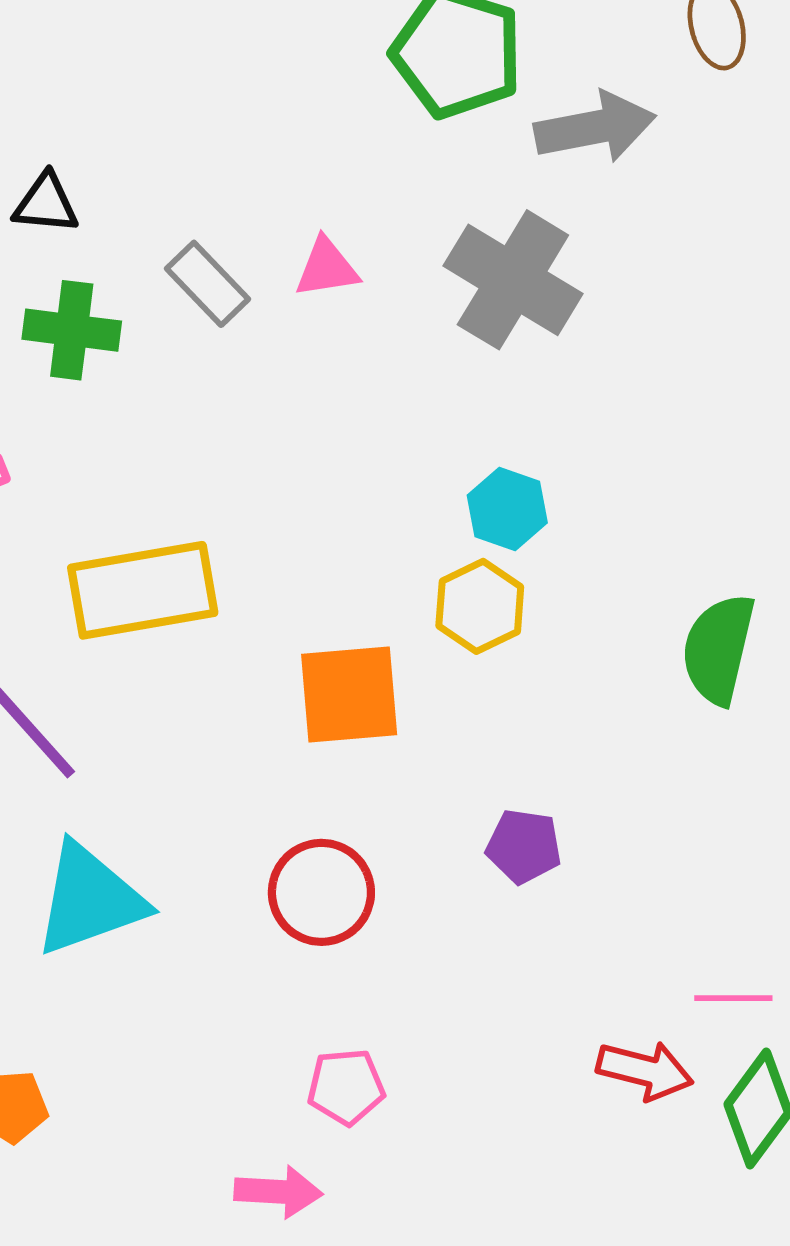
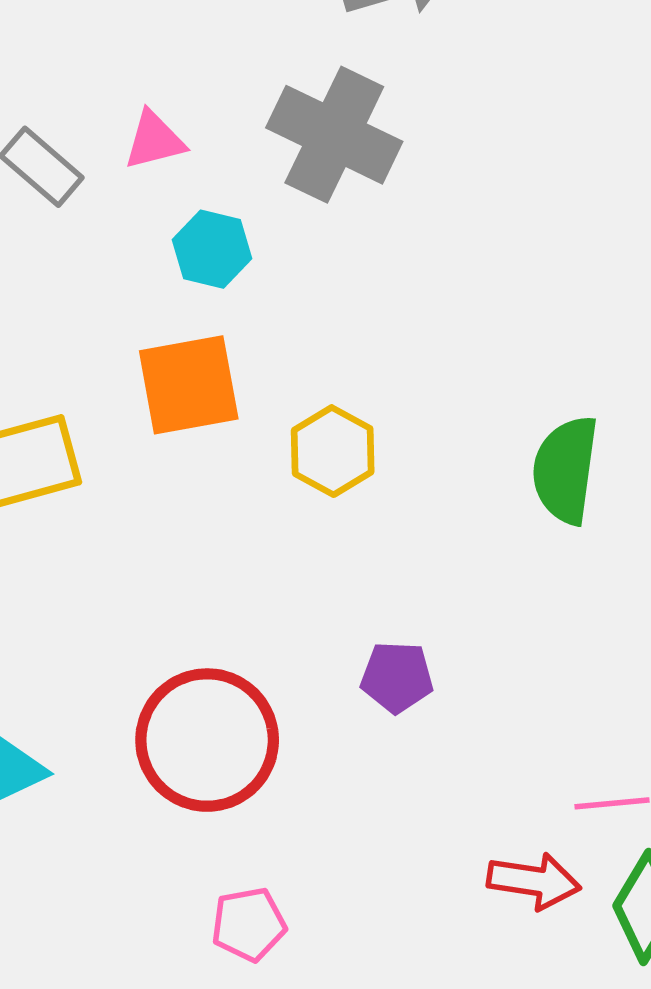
cyan hexagon: (507, 509) -> (212, 249), moved
orange square: (349, 694) -> (189, 385), moved
red circle: (321, 892) -> (207, 740), size x1.4

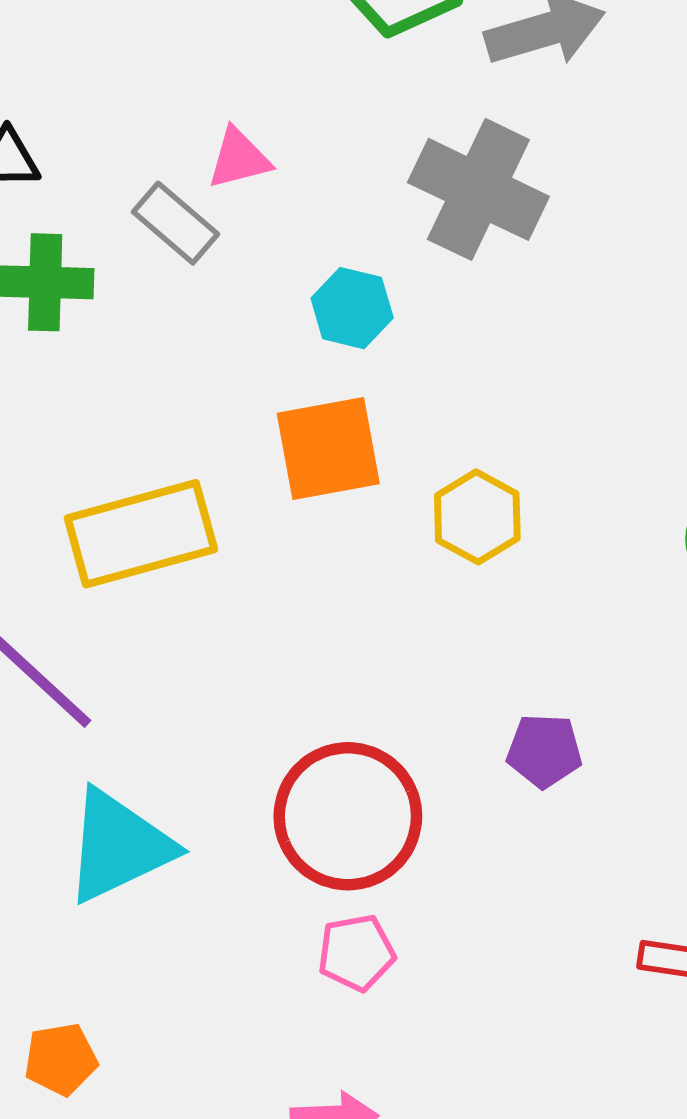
pink triangle: (154, 140) -> (239, 158), moved
pink pentagon: (249, 924) -> (356, 953), moved

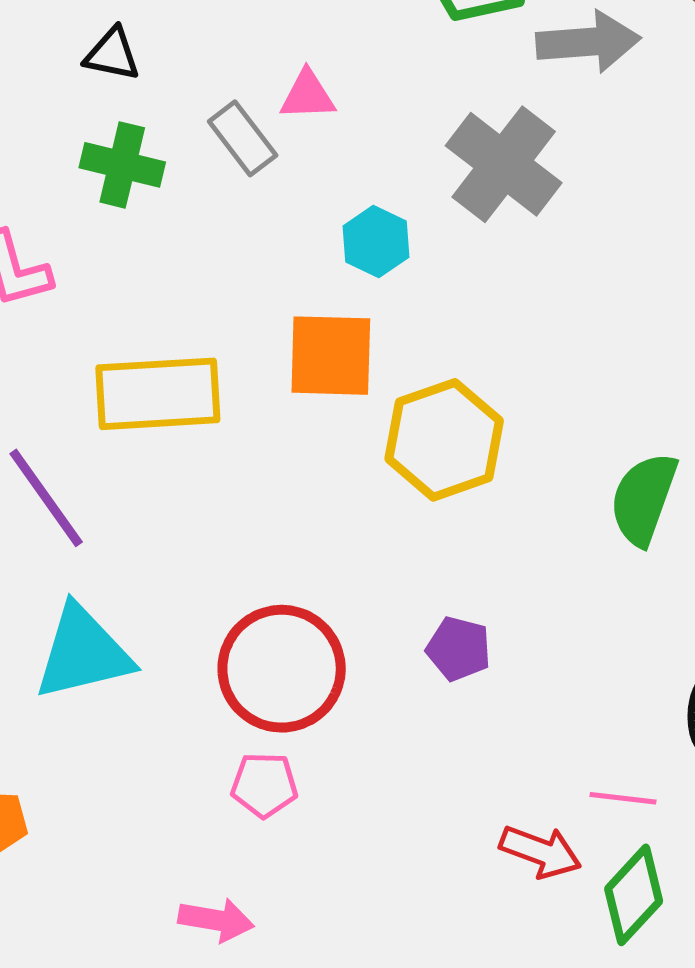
yellow hexagon: (477, 517) -> (444, 440), size x1.5

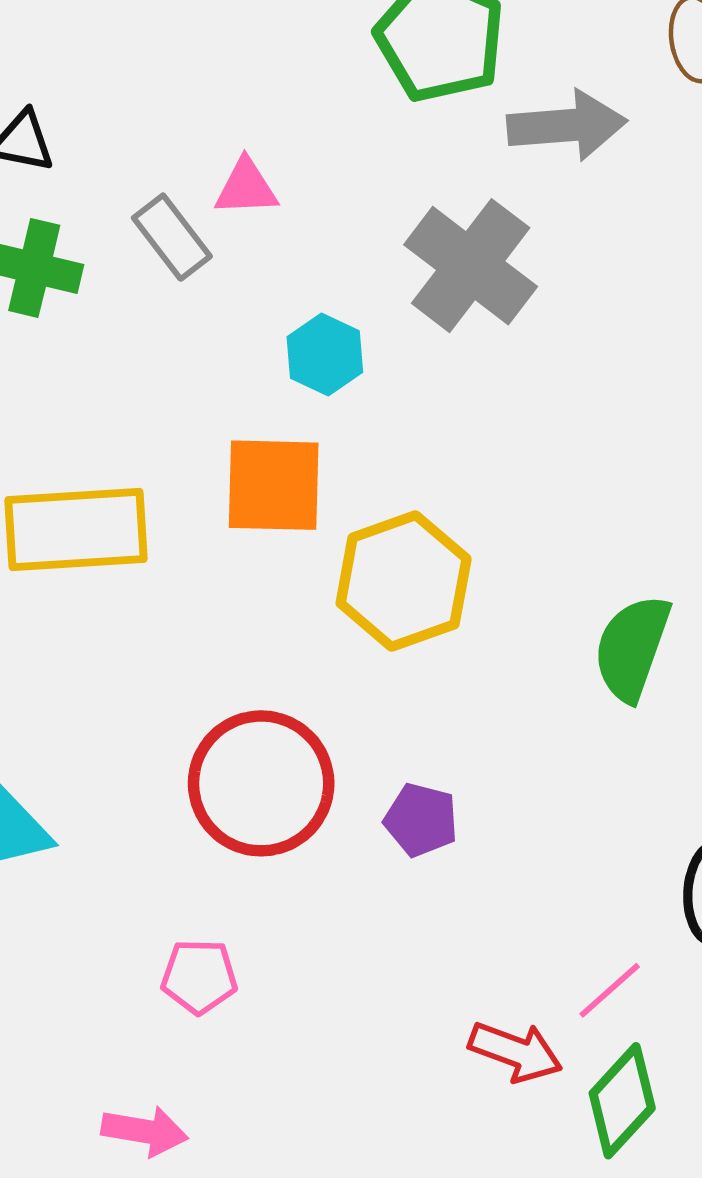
red circle: (282, 669) -> (261, 783), moved
pink line: (623, 798) -> (610, 990), turned -48

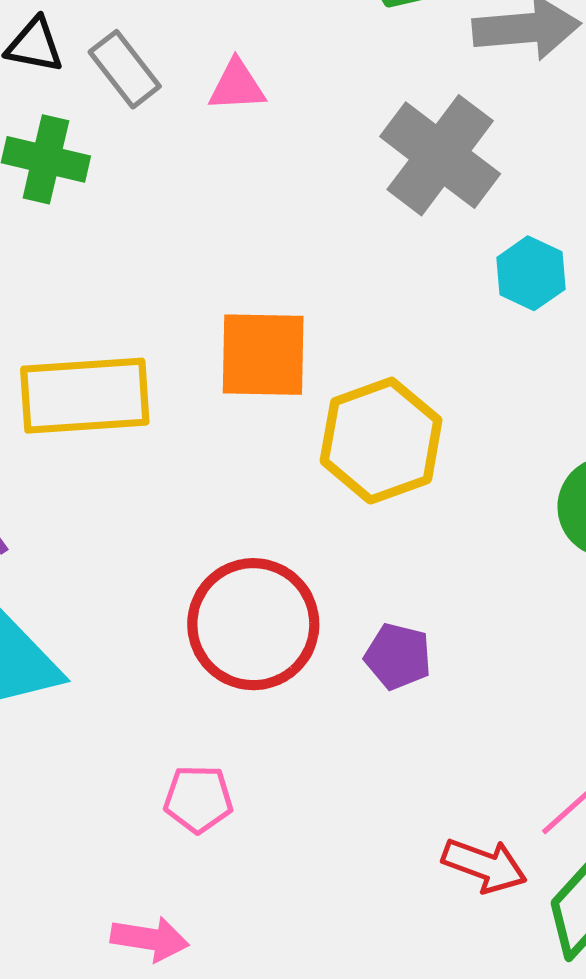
gray rectangle: (172, 237) -> (125, 69), moved
cyan hexagon: (325, 355) -> (531, 273), moved

